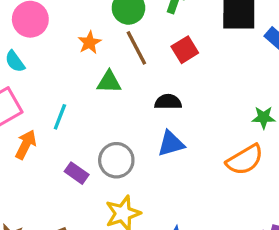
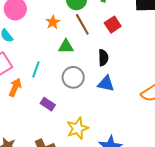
black semicircle: (168, 102) -> (103, 58), turned 91
blue triangle: (171, 144) -> (106, 84), turned 30
gray circle: (116, 160) -> (73, 77), moved

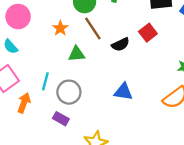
red square: (113, 25) -> (148, 33), moved
black semicircle: (103, 58) -> (121, 44), moved, turned 70
gray circle: (73, 77) -> (69, 92), moved

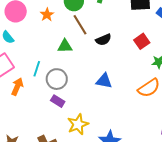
orange star: (60, 28) -> (47, 15), moved
red square: (148, 33) -> (142, 41), moved
purple rectangle: (61, 119) -> (58, 101), moved

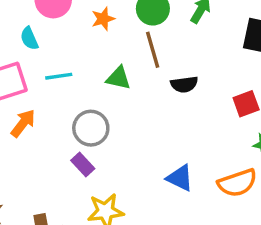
cyan line: (37, 69) -> (59, 76), moved, turned 49
blue triangle: (104, 81) -> (180, 178), moved

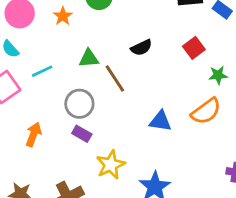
brown line: (153, 50) -> (115, 79), moved
orange arrow: (23, 123) -> (34, 134), moved

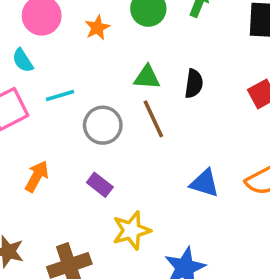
black semicircle: (141, 48) -> (194, 84), turned -65
green triangle: (89, 58) -> (147, 77), moved
gray circle: (79, 104) -> (103, 125), moved

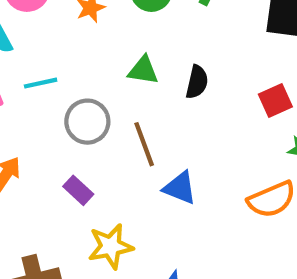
brown line: (153, 119) -> (144, 144), moved
blue triangle: (205, 183) -> (180, 188), moved

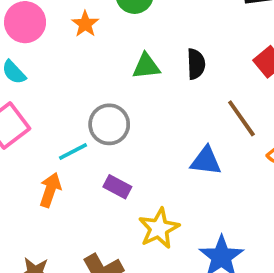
cyan line: (41, 83) -> (73, 151), moved
brown line: (144, 144) -> (241, 118), moved

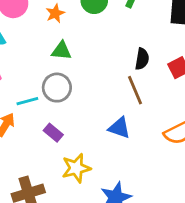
black semicircle: (196, 64) -> (142, 59), moved
green triangle: (146, 66) -> (62, 51), moved
brown line: (241, 118) -> (135, 90), moved

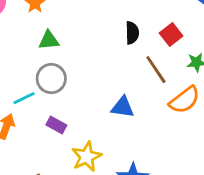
brown line: (135, 90) -> (156, 70), moved

